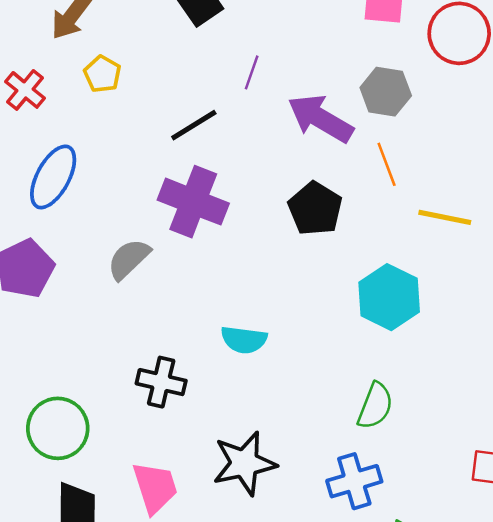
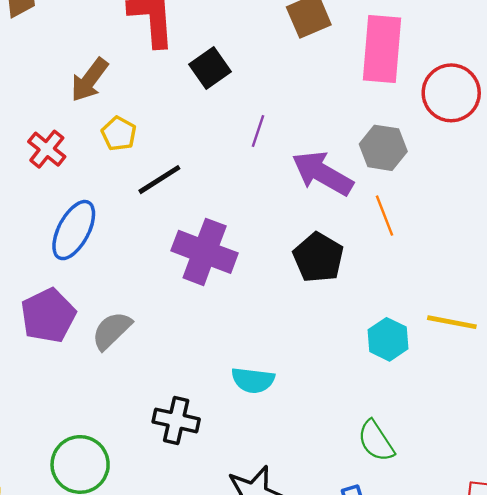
black line: (194, 125) -> (159, 180), moved
yellow line: (445, 217) -> (452, 322), moved
gray semicircle: (129, 259) -> (112, 331), moved
cyan hexagon: (389, 297) -> (388, 339), size x0.7
green semicircle: (375, 406) -> (376, 441), turned 126

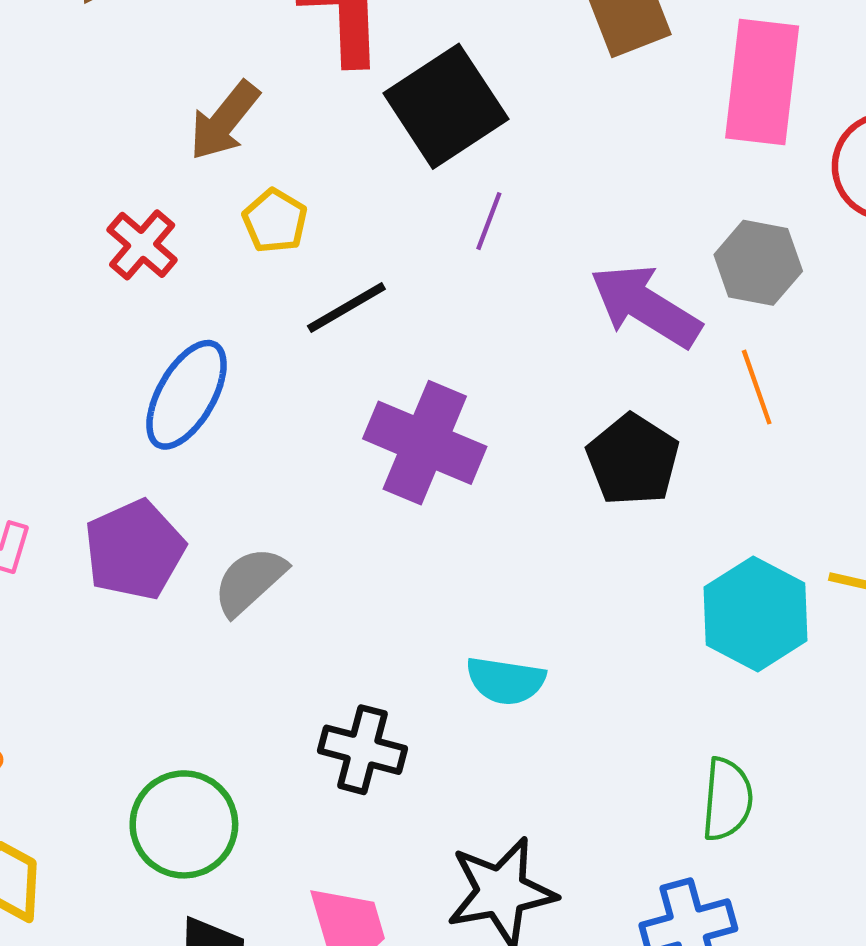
black square: (210, 68) -> (446, 106), size x1.6
purple line: (258, 131) -> (489, 221), moved
cyan hexagon: (388, 339) -> (755, 614), size x1.4
green semicircle: (376, 441) -> (727, 799), turned -144

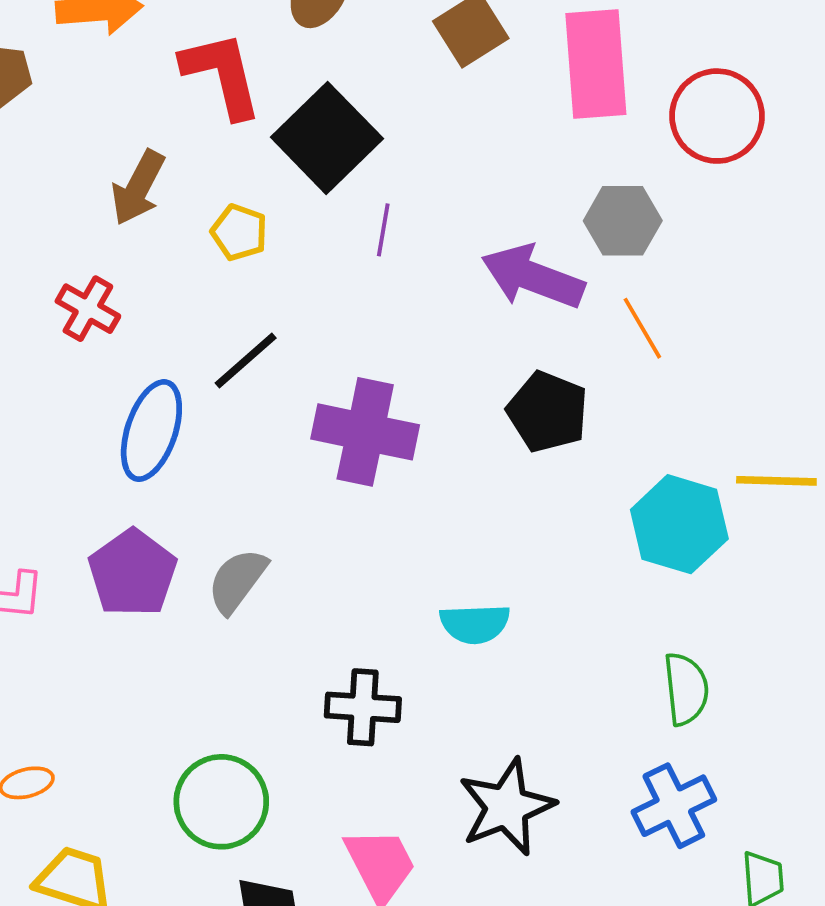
yellow pentagon: (275, 221) -> (239, 232), moved
black line: (346, 308) -> (246, 360), moved

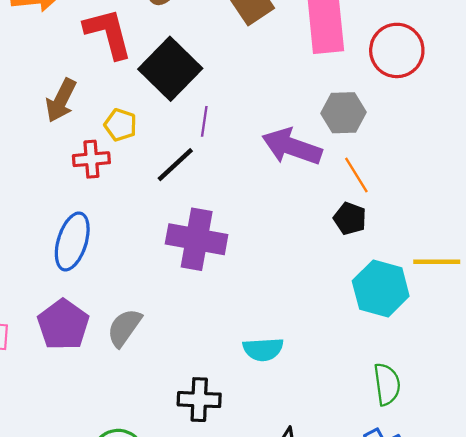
red cross: (88, 309) -> (91, 159), moved, turned -33
black line: (246, 360) -> (175, 165), moved
black pentagon: (548, 412) -> (350, 219), moved, size x0.7

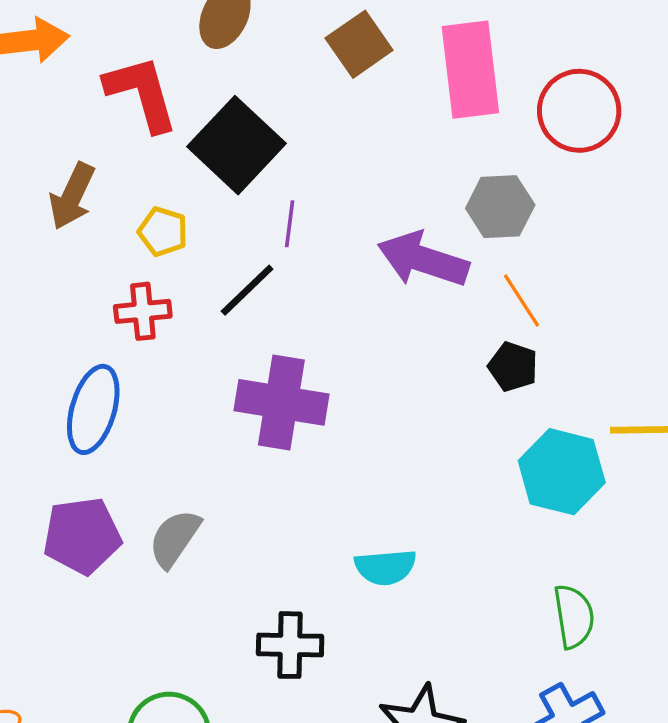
red cross: (91, 159) -> (143, 311), moved
purple pentagon: (63, 325) -> (82, 536), turned 30

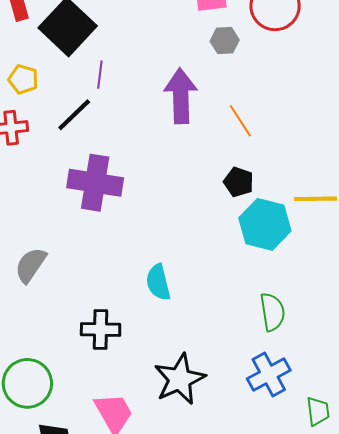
gray hexagon: (500, 207) -> (225, 41), moved, size x0.7
purple arrow: (423, 259) -> (181, 96), turned 70
black pentagon: (513, 367) -> (239, 182), moved
cyan semicircle: (385, 567) -> (158, 282), turned 81

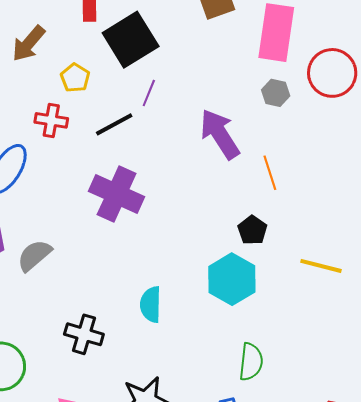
purple arrow: (181, 96) -> (220, 134), turned -46
cyan hexagon: (265, 224) -> (232, 279), moved

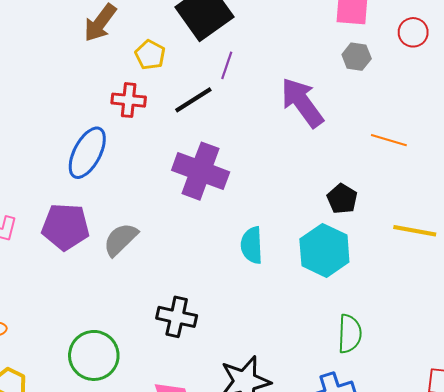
red circle: (332, 73) -> (413, 32), size x0.6
orange line: (270, 173) -> (389, 140), moved, turned -52
cyan semicircle: (151, 304) -> (252, 245), moved

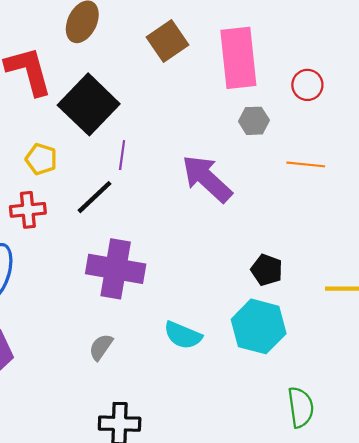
orange line: (389, 140) -> (306, 164), moved
gray semicircle: (120, 239) -> (101, 347), moved, size x0.7
cyan semicircle: (252, 245) -> (183, 335), turned -54

